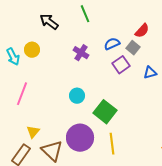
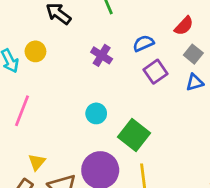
gray square: (133, 48) -> (193, 54), moved

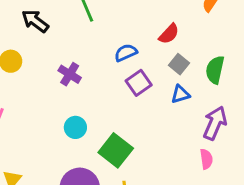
purple cross: (102, 55) -> (70, 74), moved

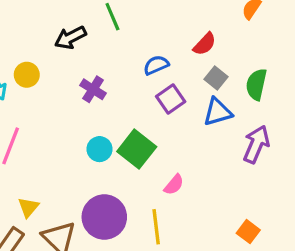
black arrow: (35, 21) -> (70, 38), moved, turned -64
blue triangle: (180, 94) -> (218, 112), size x1.4
green square: (116, 150) -> (137, 149), moved
pink semicircle: (206, 159) -> (174, 185), moved, turned 48

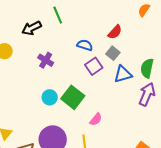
blue semicircle: (156, 65) -> (85, 45), turned 42
gray square: (216, 78) -> (113, 53), moved
green semicircle: (256, 84) -> (147, 68), moved

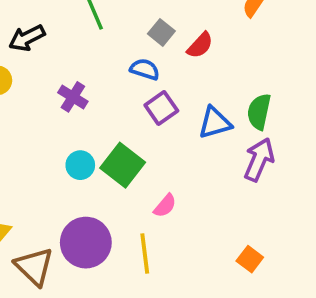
black arrow: (32, 28) -> (27, 38), moved
gray square: (113, 53) -> (161, 32), moved

